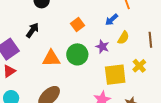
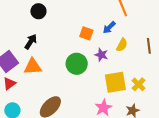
orange square: (77, 24) -> (86, 33), moved, turned -32
orange triangle: (51, 58) -> (33, 67), moved
yellow cross: (139, 66) -> (139, 84), moved

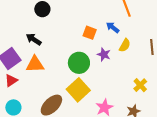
blue arrow: (109, 27) -> (113, 27), turned 80
black arrow: (31, 42) -> (34, 39), turned -91
yellow square: (115, 82) -> (78, 90), moved, turned -35

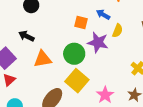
purple star: (104, 55) -> (98, 42), size x1.5
orange triangle: (35, 64) -> (43, 59), moved

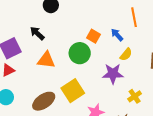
purple star: (98, 42) -> (113, 74), moved, turned -30
green circle: (74, 54) -> (80, 53), moved

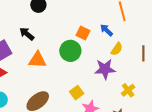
yellow square: (73, 91) -> (77, 93), moved, size x0.6

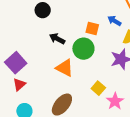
black arrow: (27, 34) -> (57, 39), moved
orange triangle: (37, 60) -> (65, 68), moved, turned 36

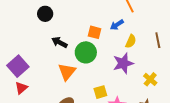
blue arrow: (114, 21) -> (117, 25), turned -64
orange triangle: (65, 68) -> (67, 72), turned 42
yellow square: (98, 88) -> (100, 92), turned 32

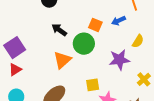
yellow semicircle: (131, 41) -> (138, 41), moved

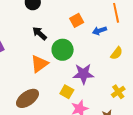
orange square: (95, 25) -> (77, 20), moved, turned 32
purple star: (119, 60) -> (83, 74), moved
yellow square: (93, 85) -> (67, 92), turned 32

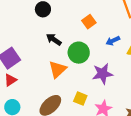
blue arrow: (99, 31) -> (113, 41), moved
yellow square: (67, 92) -> (80, 99), moved

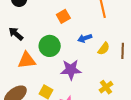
black arrow: (54, 39) -> (16, 34), moved
orange triangle: (58, 69) -> (27, 60), turned 30

